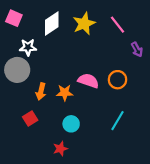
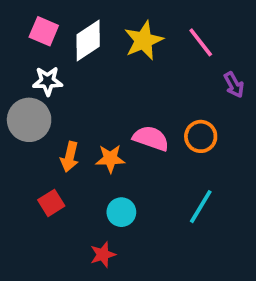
pink square: (14, 18) -> (44, 31), moved

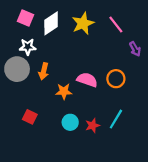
orange arrow: (70, 157) -> (44, 71), moved
red square: (51, 203) -> (30, 117), turned -32
red star: (103, 255) -> (92, 125), moved

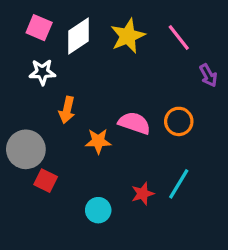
gray circle: (17, 69) -> (26, 149), moved
cyan circle: (70, 122) -> (98, 210), moved

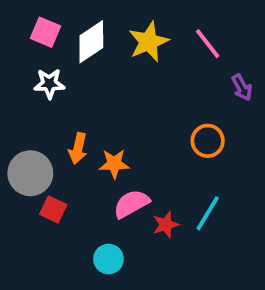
orange arrow: (67, 110) -> (78, 148), moved
pink semicircle: (134, 123) -> (131, 204), moved, turned -48
cyan circle: (98, 210) -> (108, 259), moved

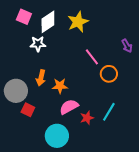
pink line: (208, 44) -> (92, 57), moved
white star: (49, 84) -> (38, 44), moved
cyan circle: (108, 259) -> (57, 136), size x1.5

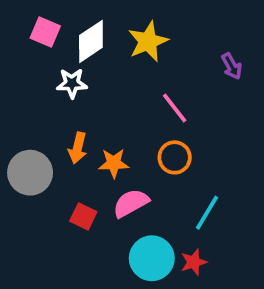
purple arrow: (127, 46) -> (232, 66), moved
orange circle: (109, 74) -> (175, 157), moved
red square: (28, 110) -> (83, 216), moved
red star: (87, 118) -> (194, 262), moved
cyan circle: (57, 136) -> (152, 258), moved

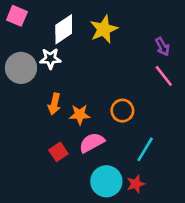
pink square: (45, 32) -> (17, 16), moved
pink line: (175, 108) -> (164, 76), moved
gray circle: (30, 173) -> (21, 68), moved
red square: (83, 216) -> (58, 152), turned 30

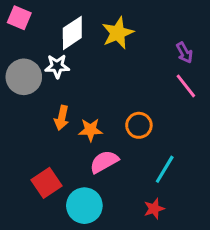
red square: (58, 152) -> (47, 183), moved, size x1.4
cyan circle: (106, 181) -> (84, 206), moved

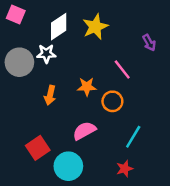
pink line: (186, 86) -> (122, 70), moved
orange star: (90, 130) -> (87, 87), moved

